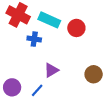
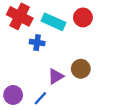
red circle: (76, 28) -> (83, 17), moved
brown circle: (94, 74) -> (81, 69), moved

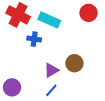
red circle: (83, 17) -> (89, 13), moved
blue line: (40, 98) -> (51, 90), moved

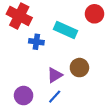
cyan rectangle: (49, 20) -> (65, 30), moved
purple circle: (12, 87) -> (24, 96), moved

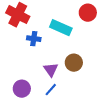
purple triangle: (55, 75) -> (51, 70), turned -35

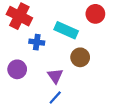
brown circle: (74, 63) -> (80, 57), moved
purple circle: (22, 89) -> (17, 69), moved

